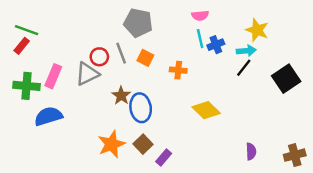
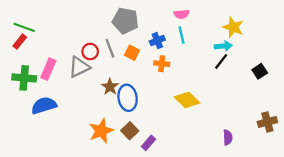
blue cross: (216, 45) -> (157, 41), moved
black square: (286, 79) -> (260, 71), size x0.6
brown cross: (295, 155) -> (267, 122), moved

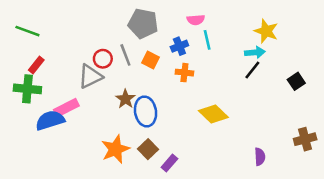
pink semicircle: (182, 14) -> (196, 20), moved
red rectangle: (20, 42) -> (36, 65), moved
pink rectangle: (48, 69) -> (66, 108), moved, turned 40

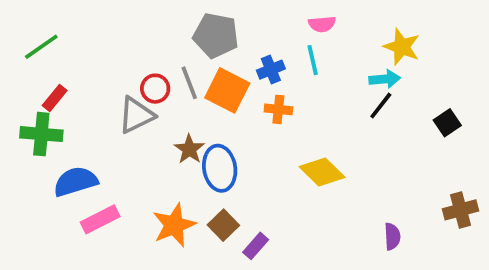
pink semicircle: (196, 20) -> (322, 24), moved
green line: (27, 31) -> (41, 47), turned -55
orange square: (151, 60) -> (227, 90), size x1.6
pink rectangle: (66, 108) -> (100, 219), moved

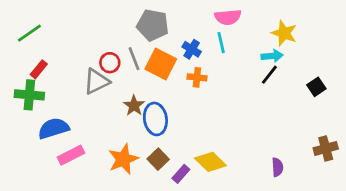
pink semicircle: (322, 24) -> (228, 17), size x1.4
blue cross: (271, 70) -> (192, 49), turned -36
yellow diamond: (322, 172) -> (210, 162), moved

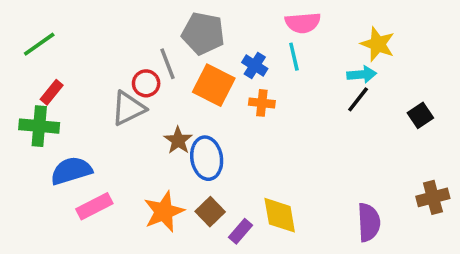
gray line: (134, 59) -> (167, 64), moved
yellow diamond: (210, 162) -> (280, 215), turned 36
purple semicircle: (277, 167) -> (369, 222), size x1.5

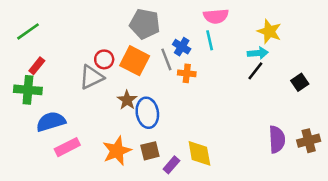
gray line: (167, 64) -> (166, 59), moved
orange square: (214, 85) -> (135, 61), moved
brown square: (210, 212) -> (150, 151), turned 30
purple semicircle: (369, 222) -> (277, 139), moved

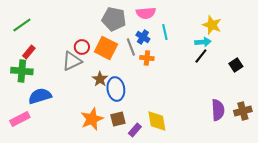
pink semicircle: (216, 16) -> (146, 13), moved
pink rectangle: (67, 147) -> (20, 119), moved

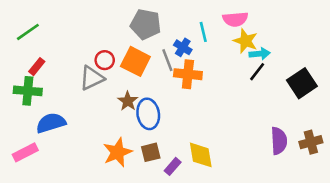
pink semicircle: (146, 13) -> (235, 19), moved
yellow star: (212, 25) -> (246, 41), moved
cyan line: (165, 32) -> (203, 32), moved
orange cross: (147, 58) -> (188, 74), size x1.5
black square: (236, 65) -> (302, 83), size x1.6

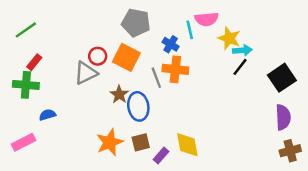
pink semicircle: (235, 19) -> (206, 19), moved
gray line: (167, 60) -> (156, 78), moved
blue semicircle: (51, 123) -> (47, 115), size x0.6
purple semicircle: (279, 141) -> (283, 117), moved
brown cross: (311, 142) -> (290, 151), moved

